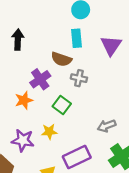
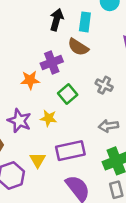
cyan rectangle: (77, 38) -> (85, 22), moved
black arrow: (18, 40) -> (57, 20), moved
gray cross: (79, 78) -> (104, 85), moved

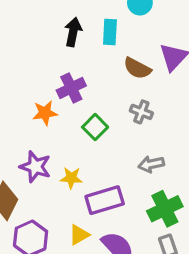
brown semicircle: (78, 47) -> (137, 68), moved
yellow star: (48, 118) -> (71, 178), moved
yellow triangle: (38, 160) -> (79, 235), moved, turned 35

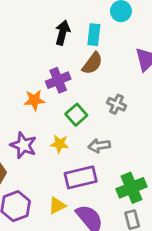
brown semicircle: (137, 68) -> (92, 63), moved, turned -85
gray arrow: (151, 164) -> (99, 146), moved
yellow star: (71, 178) -> (60, 144), moved

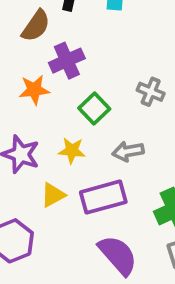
brown semicircle: (92, 63) -> (36, 26), moved
yellow triangle: (57, 206) -> (53, 195), moved

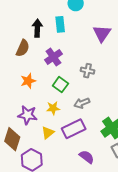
purple cross: (67, 61) -> (53, 57), moved
purple semicircle: (118, 255) -> (87, 157), size x0.7

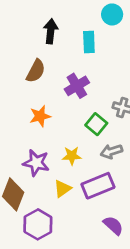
black arrow: (37, 28) -> (51, 31), moved
green square: (60, 85) -> (96, 124), moved

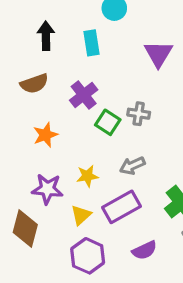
brown semicircle: (36, 71) -> (34, 84), turned 50
green square: (96, 124) -> (108, 122), moved
purple hexagon: (38, 224) -> (88, 256), moved
purple semicircle: (113, 225) -> (144, 250), turned 120

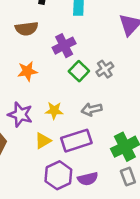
gray cross: (139, 114) -> (105, 69), turned 36
purple hexagon: (88, 256) -> (58, 175), moved

